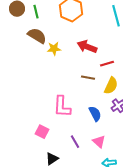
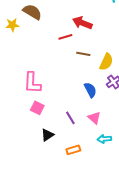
yellow star: (54, 49) -> (12, 25), moved
red line: (107, 64) -> (65, 37), moved
pink L-shape: (62, 107) -> (32, 83), moved

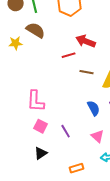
purple line: (70, 118) -> (66, 131), moved
black triangle: (47, 135) -> (41, 153), moved

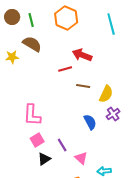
pink square: (41, 126) -> (37, 140), turned 32
pink triangle: (98, 136) -> (81, 158), moved
black triangle: (41, 153) -> (44, 159), moved

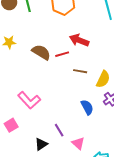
brown semicircle: (32, 44) -> (41, 52), moved
pink L-shape: (32, 115) -> (29, 100), turned -45
pink square: (37, 140) -> (11, 125), moved

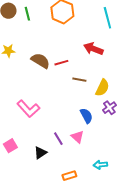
red arrow: (79, 40) -> (93, 49), moved
pink square: (11, 125) -> (10, 146), moved
pink triangle: (78, 143) -> (77, 137), moved

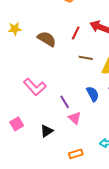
red line: (61, 63) -> (76, 33), moved, turned -48
pink triangle: (77, 137) -> (75, 118), moved
purple line: (58, 139) -> (65, 102), moved

